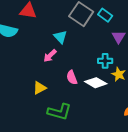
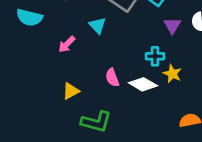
pink arrow: (50, 56) -> (67, 44), moved

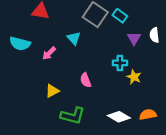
cyan semicircle: (29, 17) -> (20, 44), moved
white diamond: (143, 84) -> (119, 117), moved

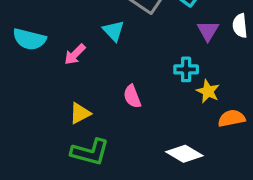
orange semicircle: (148, 115) -> (232, 118), moved
green L-shape: (73, 116) -> (90, 152), moved

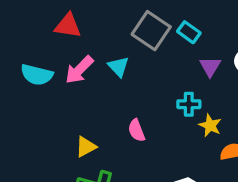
pink arrow: (75, 54) -> (79, 70), moved, size x1.4

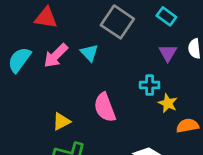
cyan rectangle: (189, 32) -> (166, 16), moved
cyan semicircle: (37, 75) -> (19, 60), turned 112
pink semicircle: (136, 130) -> (105, 107), size x1.5

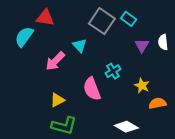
cyan rectangle: (166, 16) -> (129, 19), moved
pink arrow: (56, 56) -> (55, 61), moved
cyan semicircle: (19, 60) -> (24, 37), moved
cyan cross: (150, 85) -> (113, 71), moved, turned -32

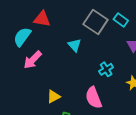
pink arrow: (55, 61) -> (33, 60), moved
pink semicircle: (92, 89) -> (94, 98), moved

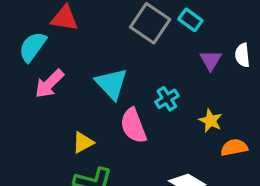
cyan triangle: (75, 45) -> (111, 84), moved, size x1.5
pink semicircle: (94, 98) -> (133, 126), moved

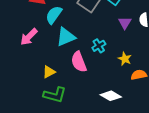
cyan semicircle: (33, 47) -> (54, 15), moved
cyan triangle: (111, 84) -> (66, 37), turned 50

